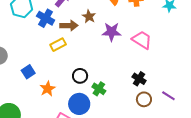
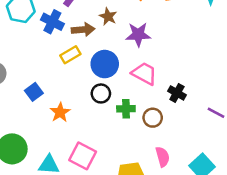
pink trapezoid: (142, 40) -> (144, 73), moved
green cross: (99, 89) -> (126, 109), turned -32
brown circle: (144, 99) -> (153, 118), moved
blue circle: (79, 104) -> (105, 64), moved

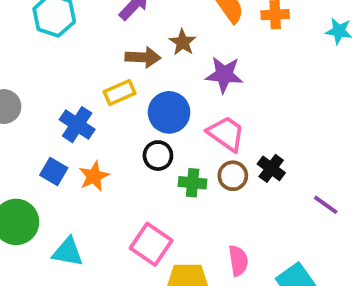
blue cross: (52, 22) -> (77, 125), moved
blue square: (34, 92) -> (54, 171), moved, turned -30
brown circle: (153, 118) -> (233, 176), moved
pink square: (83, 156) -> (151, 244), moved

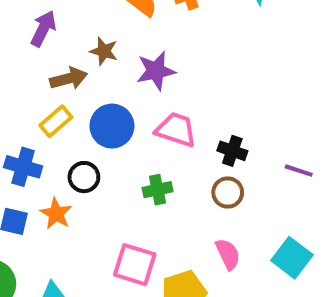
black circle: (158, 156) -> (84, 177), moved
brown circle: (233, 176) -> (228, 192), moved

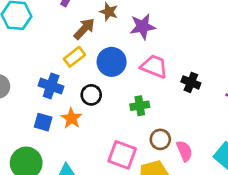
brown arrow: (69, 79) -> (84, 29), turned -35
brown circle: (228, 192) -> (160, 139), moved

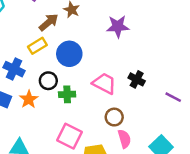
purple star: (143, 27) -> (118, 26), moved
pink trapezoid: (154, 66) -> (104, 83), moved
green cross: (140, 106) -> (67, 94), moved
brown circle: (160, 139) -> (114, 117), moved

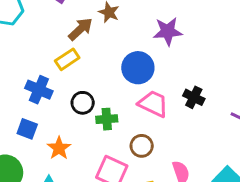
blue circle: (69, 54) -> (138, 68), moved
orange star: (29, 99) -> (59, 148), moved
brown circle: (114, 117) -> (142, 146), moved

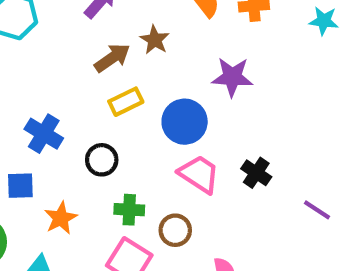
yellow rectangle: (67, 59) -> (126, 102), moved
green cross: (107, 119) -> (129, 210), moved
blue square: (27, 129) -> (20, 186), turned -30

